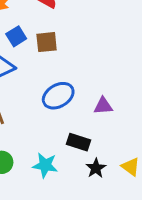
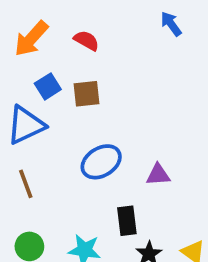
black rectangle: (78, 142) -> (127, 221), turned 65

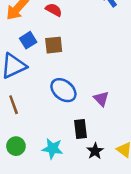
blue ellipse: (101, 162) -> (63, 90), turned 70
purple triangle: (158, 175) -> (101, 99), turned 49

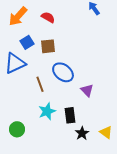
blue ellipse: (63, 90) -> (63, 72), moved
brown line: (14, 105) -> (40, 84), moved
cyan star: (52, 149) -> (47, 111), moved, turned -30

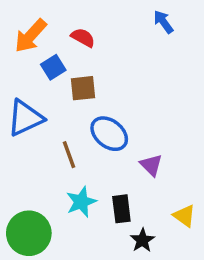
blue square: (27, 42) -> (53, 67), moved
green circle: (17, 129) -> (29, 233), size x1.6
yellow triangle: (106, 132) -> (184, 216), moved

